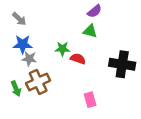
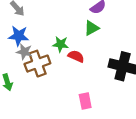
green triangle: (90, 31) -> (92, 28), turned -48
brown cross: (38, 82) -> (37, 64), moved

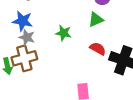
red semicircle: (76, 56) -> (98, 49), moved
brown cross: (37, 64) -> (24, 58), moved

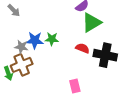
green triangle: (96, 20) -> (91, 23), moved, size x1.5
blue star: (23, 21) -> (35, 40), moved

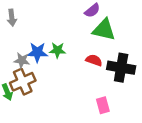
gray arrow: (14, 10) -> (12, 18), turned 40
green triangle: (91, 23) -> (104, 30), turned 45
pink rectangle: (75, 86) -> (103, 105), moved

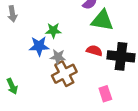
green star: (57, 50) -> (53, 31), moved
gray star: (22, 60) -> (58, 57), moved
brown cross: (23, 82) -> (64, 74), moved

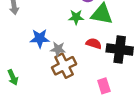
green star: (53, 31) -> (76, 17), moved

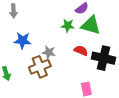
blue star: (40, 38) -> (23, 41), moved
brown cross: (64, 66) -> (40, 67), moved

